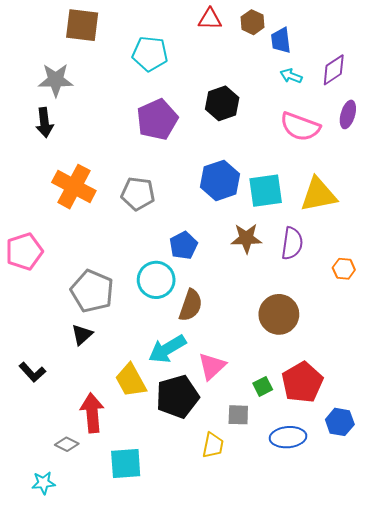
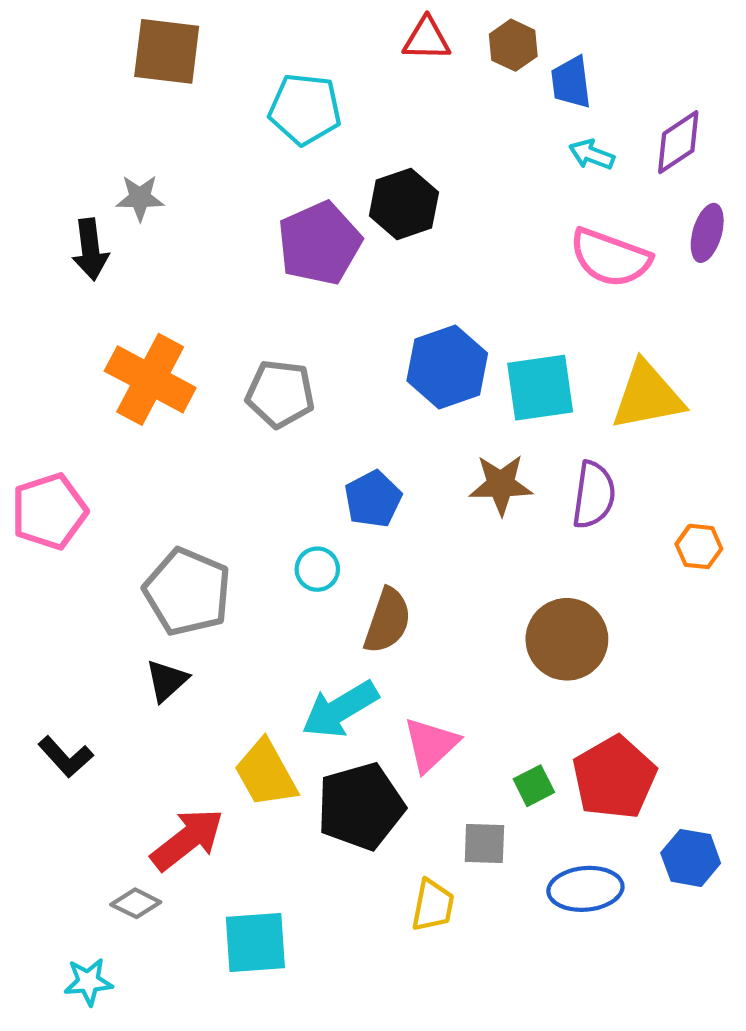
gray star: (56, 80) -> (140, 198), moved, size x0.7
black hexagon: (222, 103) -> (404, 204), moved
cyan circle: (156, 280) -> (317, 569), size x0.6
red arrow: (92, 413) -> (187, 839), turned 57

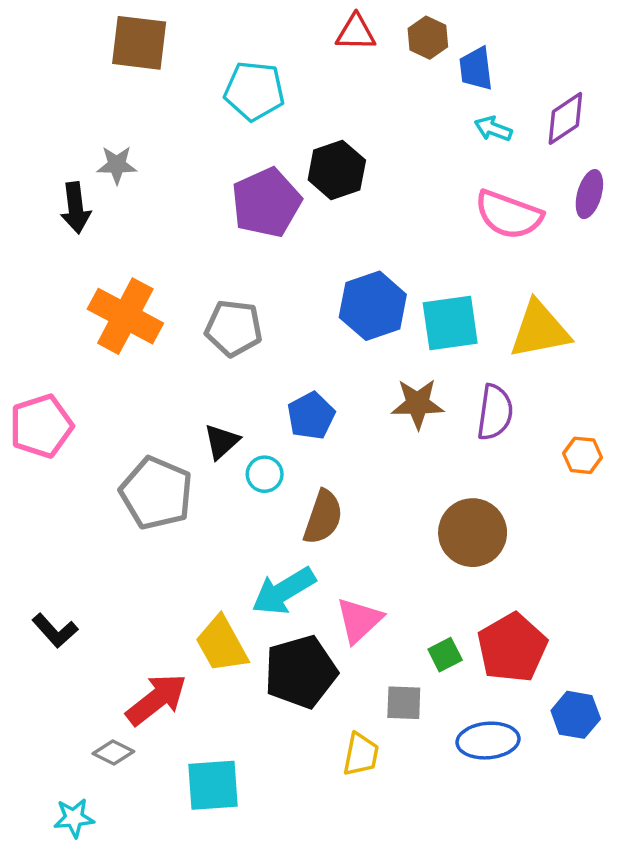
black triangle: (167, 681) -> (222, 442), moved

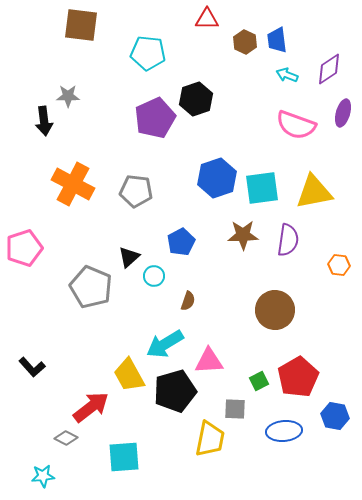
brown hexagon: (428, 38) -> (245, 42), moved
brown semicircle: (323, 517) -> (188, 301), size x0.6
pink triangle: (359, 620) -> (209, 361), turned 40
yellow trapezoid: (361, 754) -> (210, 439), size x1.4

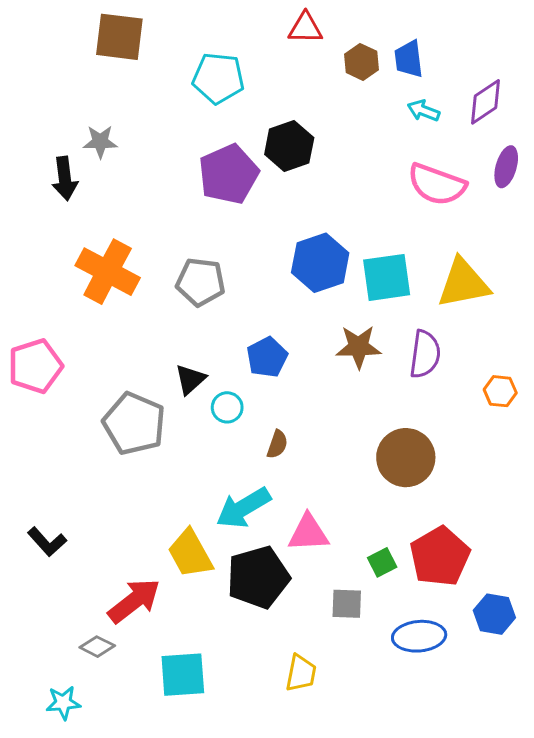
yellow trapezoid: (210, 439) -> (301, 673), moved, size x0.7

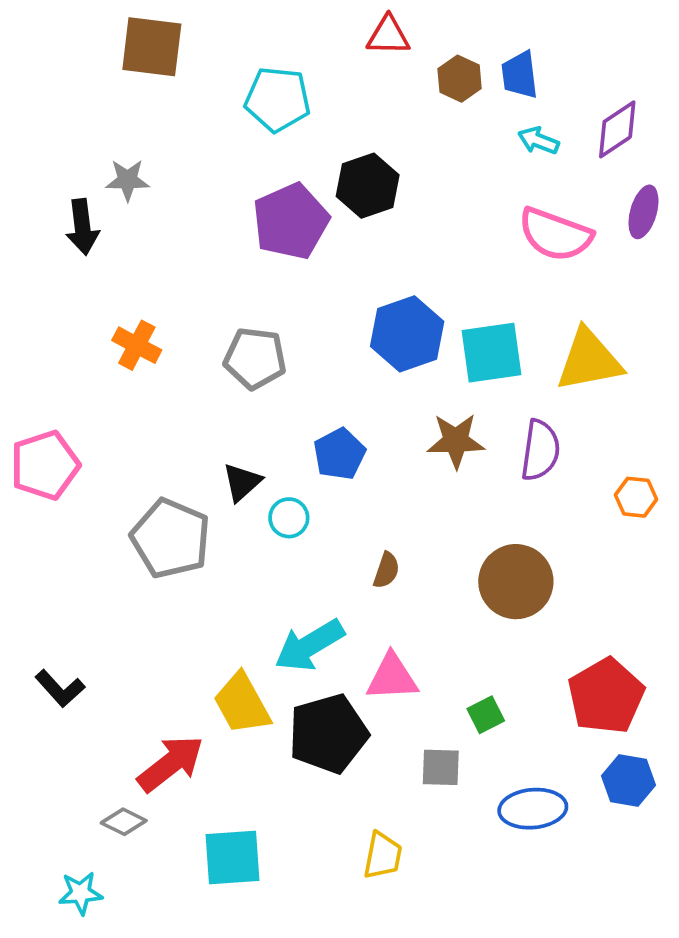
orange cross: (108, 272) -> (137, 345), size x0.6
brown semicircle: (277, 444) -> (386, 570), moved
red pentagon: (440, 557) -> (606, 696), moved

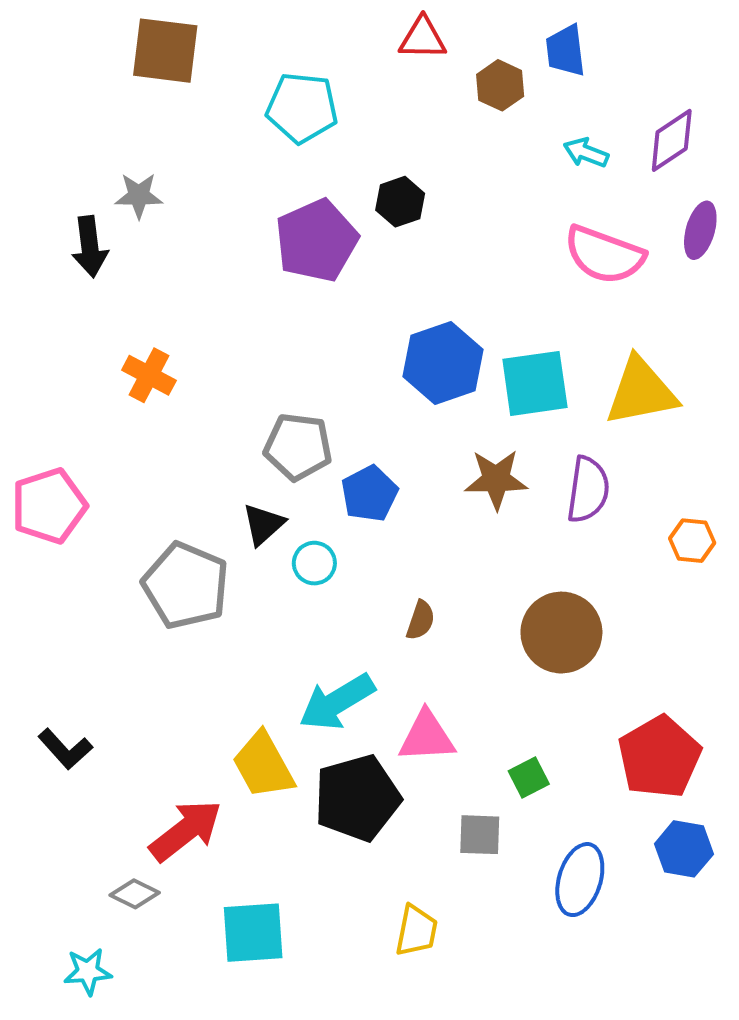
blue trapezoid: (520, 75) -> (566, 51), moved
black hexagon: (368, 186) -> (400, 202), size x0.7
gray pentagon: (255, 358) -> (298, 447), moved
blue ellipse: (533, 809) -> (580, 880), turned -68

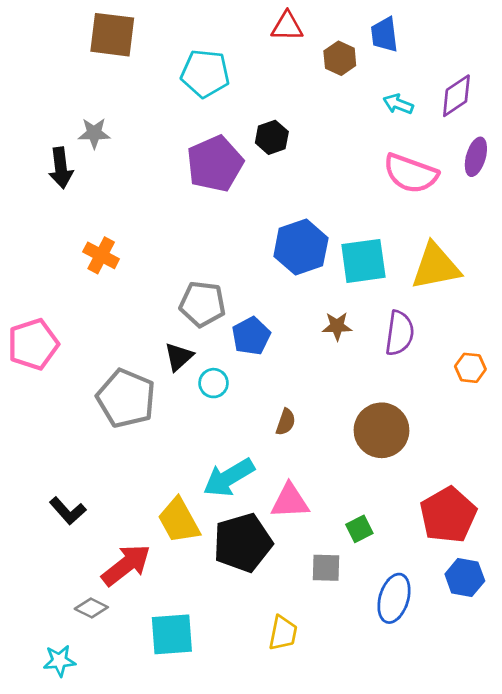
brown star: (496, 479) -> (337, 326), size x0.7
black L-shape: (65, 749) -> (68, 511), moved

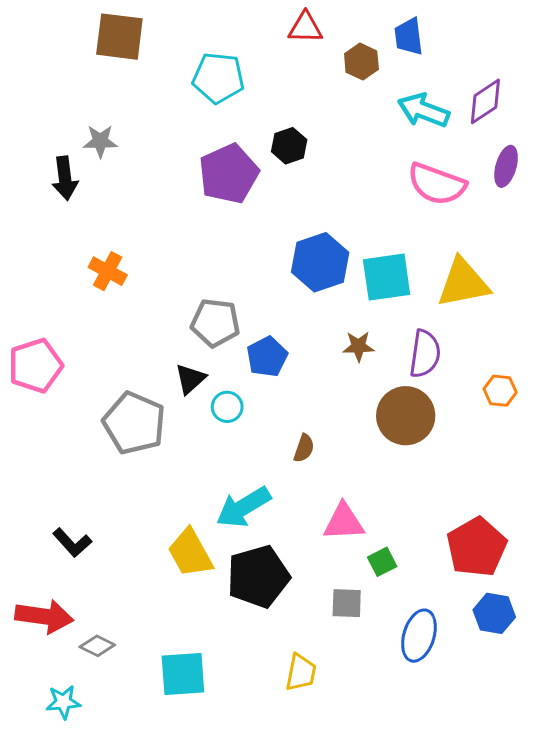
cyan arrow: (398, 104) -> (423, 110), size x1.6
brown circle: (382, 430) -> (406, 416), moved
pink triangle: (290, 501) -> (344, 522), moved
red arrow: (126, 565) -> (44, 616), moved, turned 46

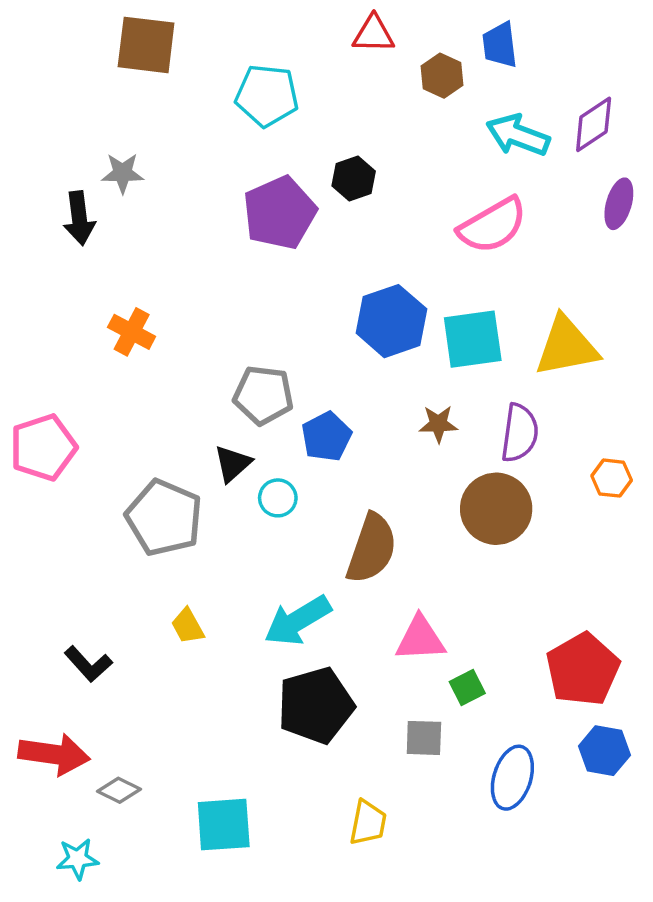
pink semicircle: (437, 184) -> (493, 225), moved, turned -50
brown semicircle: (304, 448) -> (372, 548), size x2.0
yellow trapezoid: (190, 553) -> (188, 626), moved, size x0.6

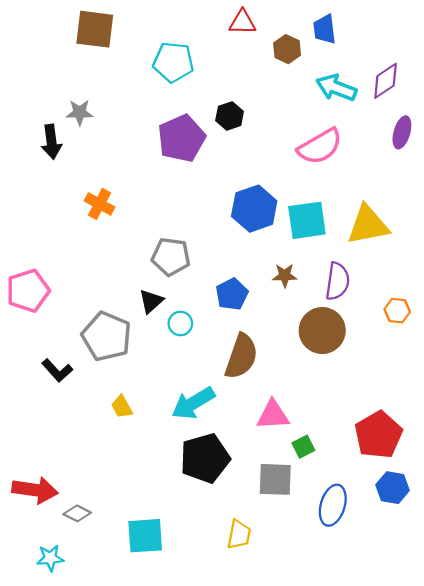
orange cross: (132, 332) -> (99, 204), moved
blue pentagon: (326, 437) -> (232, 294), moved
black L-shape: (88, 664) -> (57, 370), moved
gray square: (424, 738) -> (275, 479), size x1.4

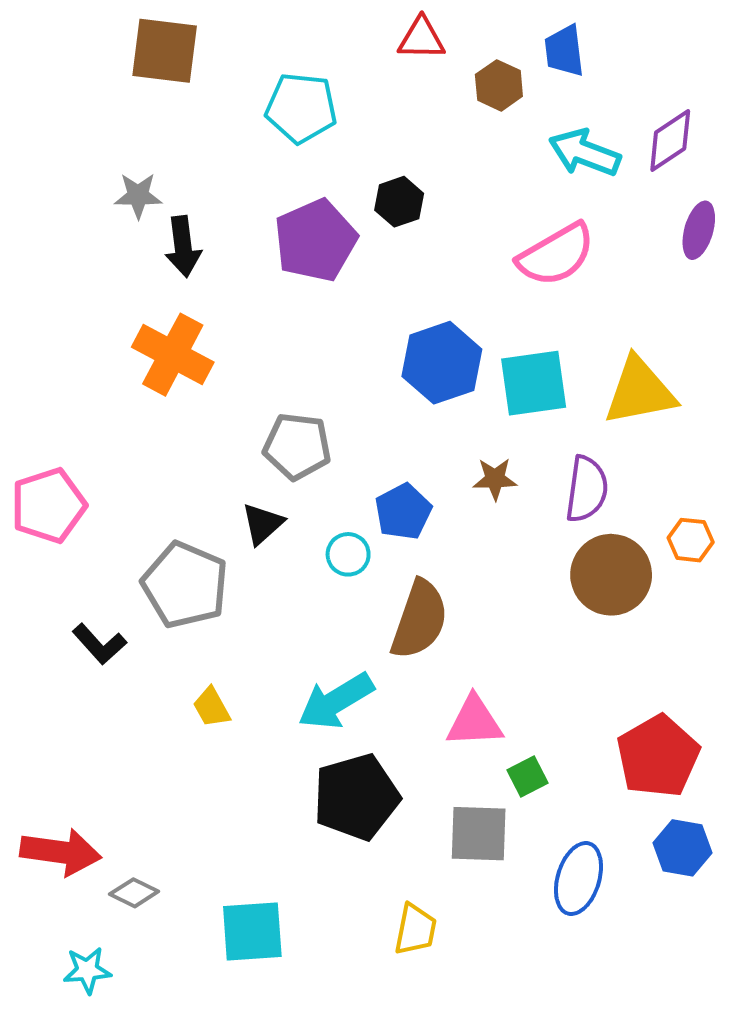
black arrow: (51, 142) -> (183, 247), moved
orange cross: (99, 204) -> (173, 355), size x1.5
cyan circle: (180, 323) -> (348, 554), moved
brown circle: (322, 331) -> (611, 575), moved

